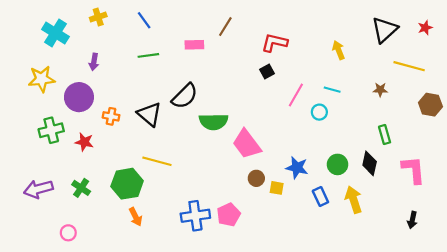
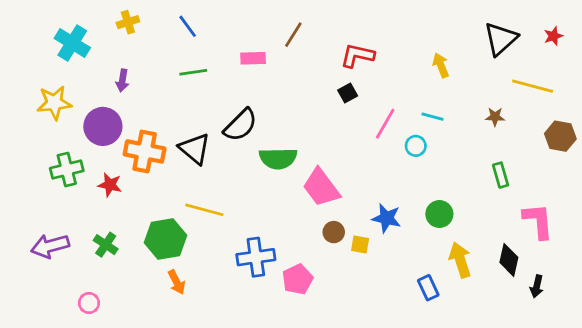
orange cross: (111, 116) -> (145, 151), size x1.8
black diamond: (370, 163) -> (509, 260), moved
blue rectangle: (320, 196) -> (428, 288), moved
blue cross: (195, 216) -> (256, 257), moved

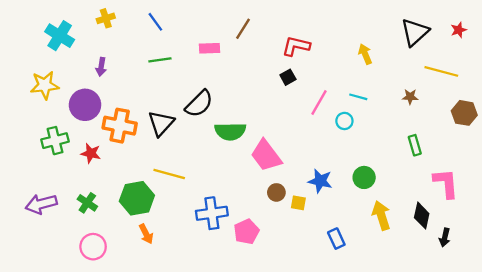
black triangle: (195, 149) -> (161, 123), turned 32
blue rectangle: (428, 288) -> (336, 239), moved
pink circle: (89, 303) -> (93, 247), moved, size x1.5

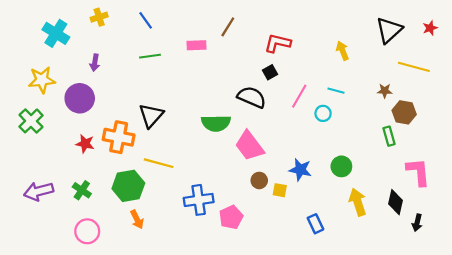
black semicircle: (199, 104) -> (252, 97), moved, turned -112
brown hexagon: (464, 113) -> (404, 112), moved
orange cross: (120, 126) -> (119, 137), moved
green cross: (55, 141) -> (31, 121), moved, turned -30

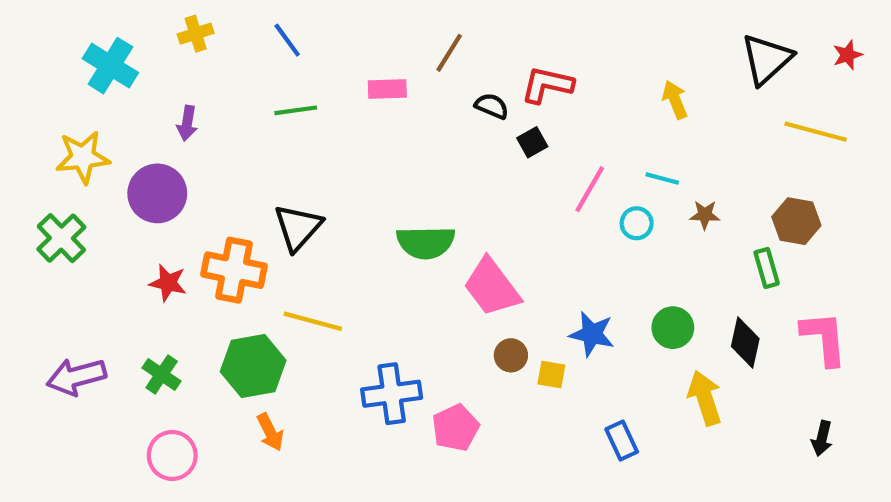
brown star: (385, 91) -> (705, 215), moved
black semicircle: (252, 97) -> (492, 106), moved, size x0.6
black diamond: (395, 202) -> (745, 343), moved

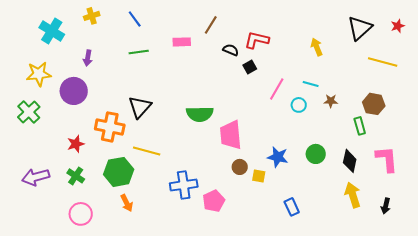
red star: (168, 283) -> (76, 144), moved, turned -30
pink trapezoid: (492, 287) -> (231, 135), turned 32
yellow arrow: (705, 398) -> (353, 195), moved

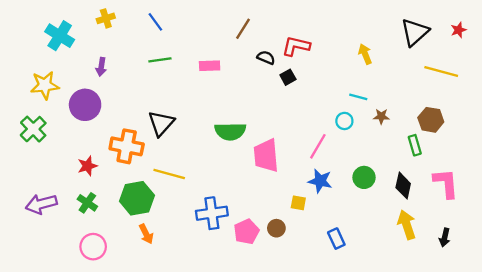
pink rectangle: (182, 42) -> (210, 66), moved
pink line: (277, 89) -> (318, 146), moved
brown circle: (240, 167) -> (276, 228), moved

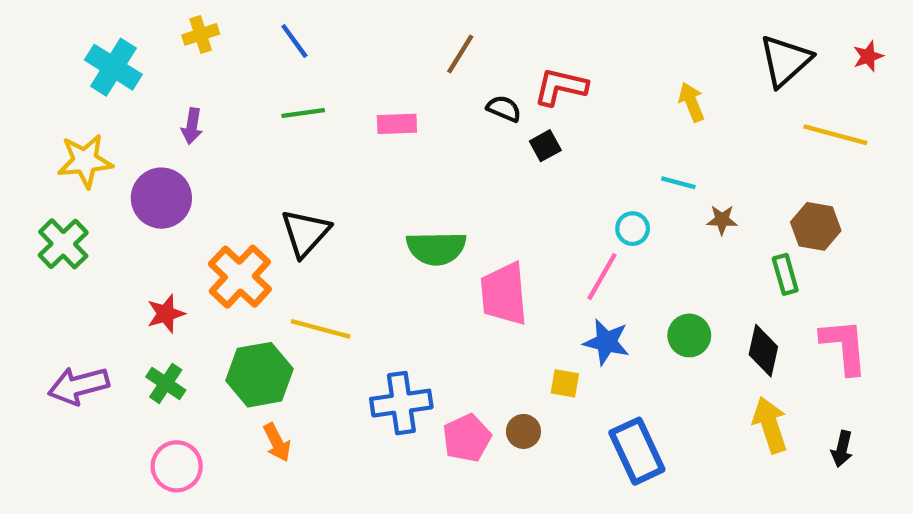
cyan circle: (344, 121) -> (633, 229), moved
orange cross: (127, 146) -> (240, 277), turned 32
blue rectangle: (336, 239) -> (637, 451), size x1.6

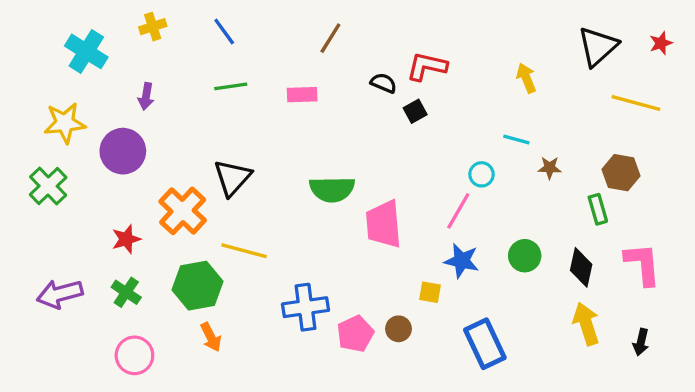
brown line: (460, 54) -> (330, 38), moved

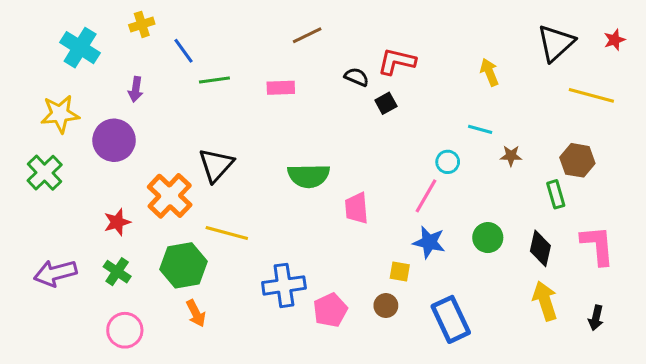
blue line: (224, 32) -> (184, 51), moved
brown line: (330, 38) -> (307, 35), turned 32
pink trapezoid: (384, 224) -> (357, 208), size x0.7
brown circle: (398, 329) -> (386, 306), moved

